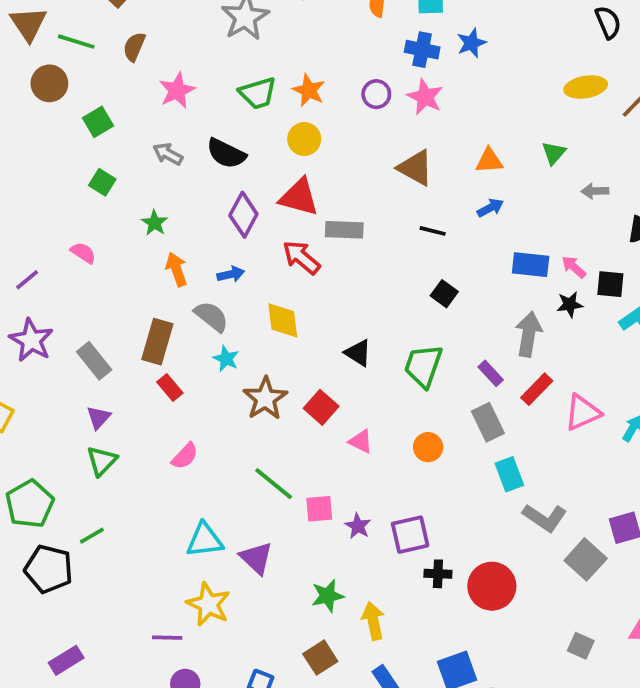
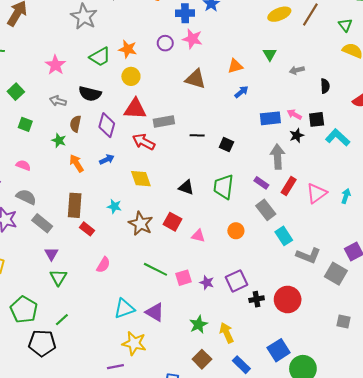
brown semicircle: (134, 47) -> (75, 124), moved
black line: (433, 231) -> (197, 135), moved
gray semicircle: (211, 316) -> (26, 197), moved

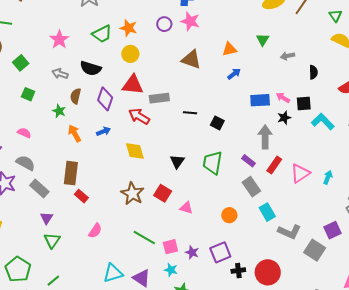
black triangle: (186, 187) -> (177, 161), turned 42
cyan star: (114, 206) -> (171, 270), moved
orange circle: (236, 231) -> (229, 215), moved

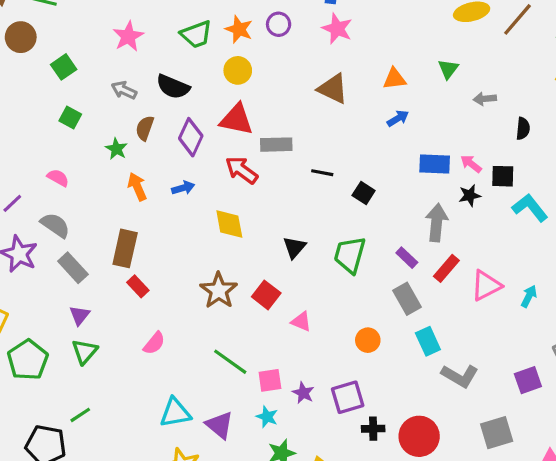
purple circle: (164, 24) -> (279, 24), moved
gray square: (315, 250) -> (497, 433), moved, turned 35
green pentagon: (18, 269) -> (28, 360), moved

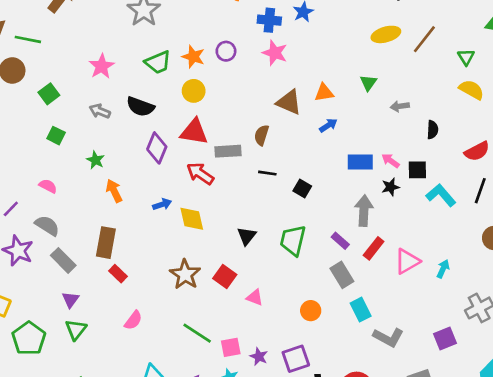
brown triangle: (333, 89) -> (289, 102), moved
brown semicircle: (145, 128) -> (262, 135), moved
blue arrow: (183, 188) -> (162, 204), moved

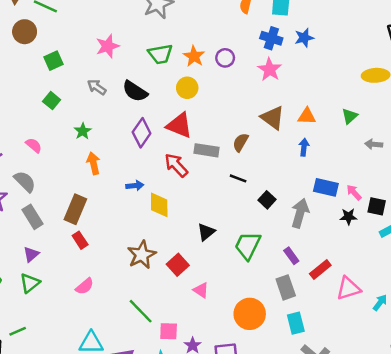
blue arrow: (328, 125) -> (304, 147), turned -63
gray arrow: (364, 211) -> (300, 213), moved
orange circle: (311, 311) -> (250, 314), size x1.6

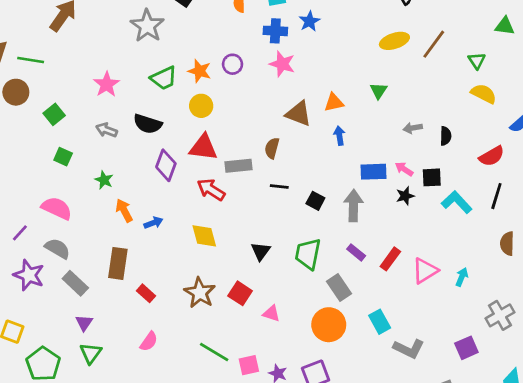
gray arrow: (374, 144) -> (413, 128), moved
pink semicircle: (34, 145) -> (57, 208), size x1.6
blue arrow: (135, 186) -> (153, 223), moved
red rectangle: (80, 240) -> (146, 293), moved
gray rectangle: (286, 287) -> (339, 288), moved

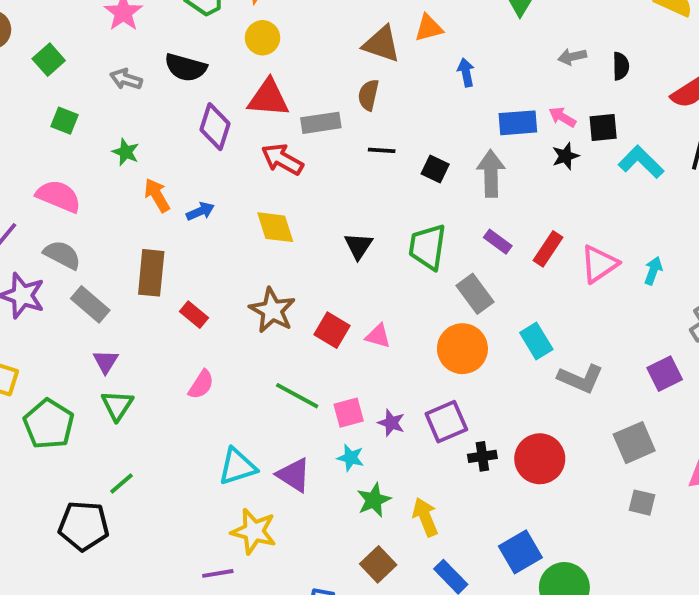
orange triangle: (334, 103) -> (429, 28), moved
brown triangle: (299, 114) -> (381, 44), moved
red square: (240, 293) -> (332, 330), moved

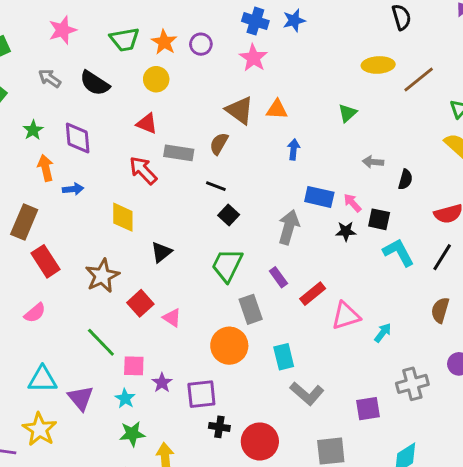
red triangle: (268, 98) -> (147, 124), size x0.7
purple diamond: (215, 127) -> (78, 138), moved, turned -40
black square: (435, 169) -> (229, 215), moved
black triangle: (358, 246) -> (161, 252), moved
red rectangle: (194, 315) -> (45, 261), size x1.5

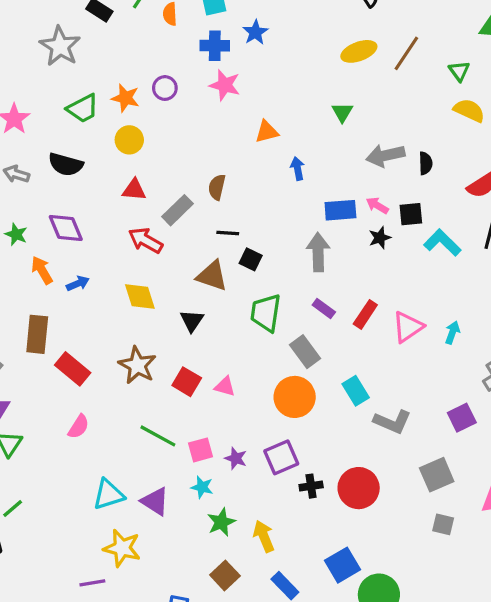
brown triangle: (240, 110) -> (212, 276), moved
gray rectangle: (179, 153) -> (177, 210), turned -36
gray arrow: (373, 162) -> (385, 155), size x1.6

